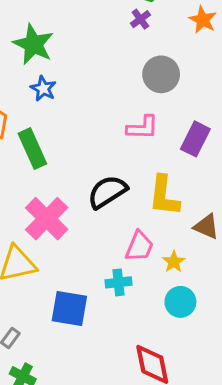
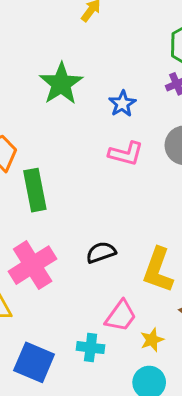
blue star: (43, 89) -> (122, 104), moved
pink L-shape: (143, 128) -> (126, 154), moved
black semicircle: (107, 192) -> (101, 252), size x0.7

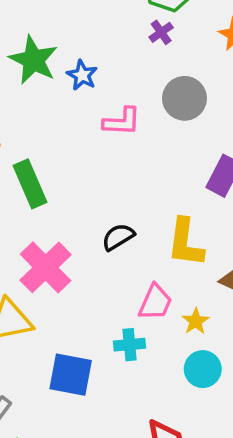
blue star: (122, 104) -> (82, 75), moved

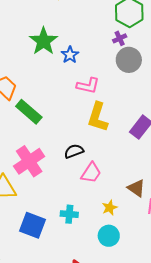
gray circle: (185, 98) -> (129, 60), moved
green rectangle: (30, 184) -> (29, 112), turned -36
yellow L-shape: (185, 243) -> (98, 117), moved
pink trapezoid: (155, 302) -> (91, 173), moved

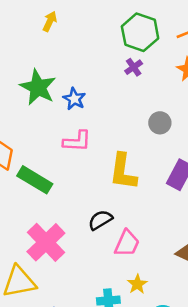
gray circle: (129, 60) -> (160, 123), moved, size x0.7
pink L-shape: (88, 86) -> (77, 141), moved
yellow star: (110, 208) -> (137, 284), moved

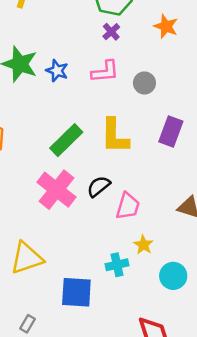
pink L-shape: (77, 141) -> (105, 72), moved
green rectangle: (35, 180) -> (66, 140), moved, turned -68
pink cross: (46, 242) -> (57, 190), moved

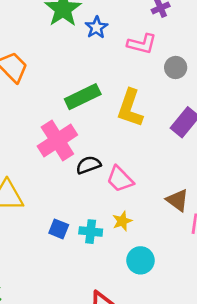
black semicircle: (99, 186) -> (88, 165), moved
pink trapezoid: (128, 206) -> (120, 179), turned 100
blue square: (76, 292) -> (59, 229), moved, size x0.6

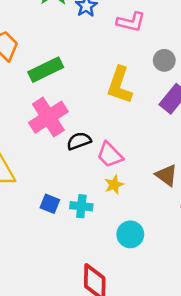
gray circle: (176, 67) -> (164, 60), moved
green rectangle: (83, 97) -> (46, 70), moved
yellow star: (122, 221) -> (114, 185), moved

